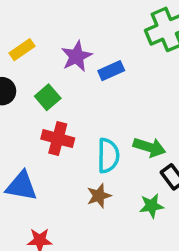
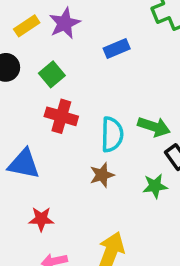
purple star: (77, 56) -> (65, 23), moved

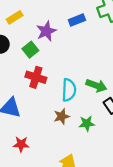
purple star: (65, 23) -> (46, 31), moved
blue rectangle: (117, 49) -> (77, 20), moved
green star: (155, 186) -> (87, 124), moved

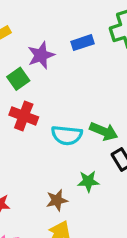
cyan semicircle: (69, 90) -> (67, 135), turned 90
brown star: (62, 116) -> (57, 200), moved

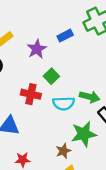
green square: (18, 79) -> (51, 76), moved
green star: (88, 181) -> (84, 134), size x1.6

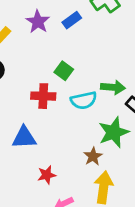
purple star: (37, 49) -> (38, 22), moved

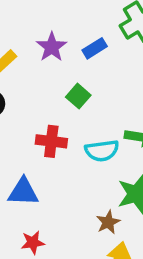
green square: (64, 71) -> (78, 96), moved
red star: (47, 175) -> (33, 242), moved

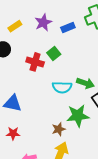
red cross: (51, 141) -> (35, 62), moved

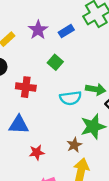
red cross: (35, 62) -> (26, 87), moved
red star: (13, 133) -> (37, 152), moved

